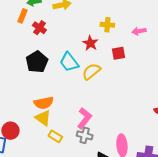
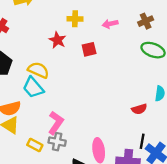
cyan trapezoid: (69, 62) -> (33, 88), moved
yellow semicircle: (91, 72) -> (38, 70), moved, turned 66
yellow rectangle: (55, 136) -> (35, 145), moved

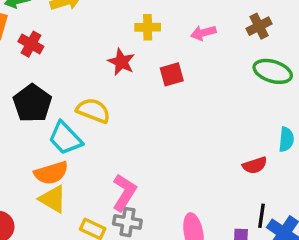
cyan trapezoid: (33, 88) -> (65, 138), moved

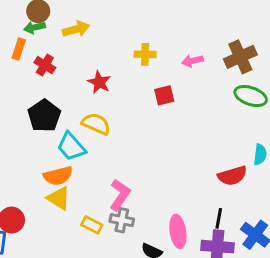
brown cross: (259, 26) -> (240, 57), size x1.5
red star: (121, 62) -> (99, 82), moved
red semicircle: (255, 165) -> (232, 176), size x1.4
black line: (261, 216) -> (219, 218), moved

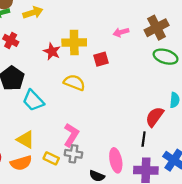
yellow cross: (145, 54) -> (74, 42), moved, size x1.5
yellow semicircle: (96, 124) -> (74, 83), moved
orange semicircle: (58, 176) -> (21, 163), moved
red semicircle: (232, 176) -> (155, 117), turned 145
black line: (219, 218) -> (144, 139), moved

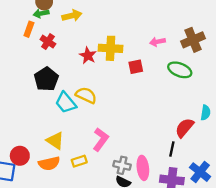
green ellipse: (166, 57) -> (180, 70), moved
yellow semicircle: (74, 83) -> (86, 95), moved
gray cross: (73, 154) -> (122, 165), moved
yellow rectangle: (51, 158) -> (79, 161), turned -48

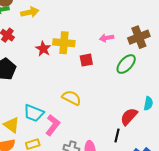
green ellipse: (180, 70) -> (126, 64), turned -70
yellow semicircle: (86, 95) -> (71, 98), moved
cyan trapezoid: (66, 103) -> (34, 113), moved, turned -30

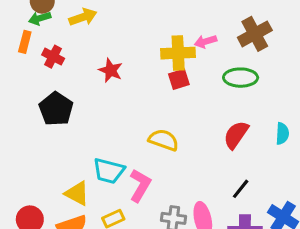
yellow cross: (64, 43) -> (178, 53), moved
green ellipse: (126, 64) -> (241, 78), turned 55
red semicircle: (129, 117) -> (236, 135), moved
black line: (117, 135) -> (241, 189), turned 32

